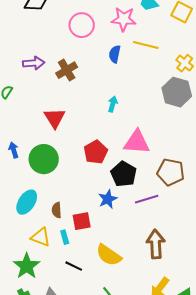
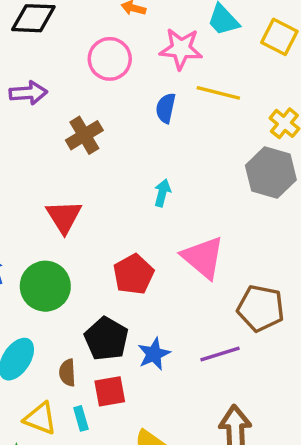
purple arrow: (34, 63) -> (28, 93), moved
pink triangle: (137, 142) -> (203, 257), turned 36
black pentagon: (124, 174) -> (106, 339), moved

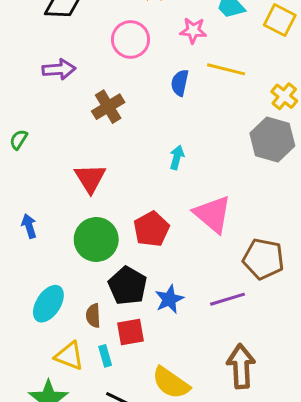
pink star: (181, 49) -> (193, 31), size x0.7
green circle: (45, 286) -> (96, 239), moved

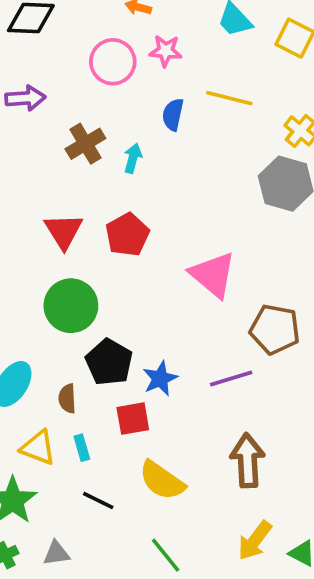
pink star: (193, 31) -> (166, 51), moved
cyan arrow: (177, 157) -> (133, 158), moved
red pentagon: (151, 229) -> (127, 235), moved
red square: (131, 332) -> (133, 419), moved

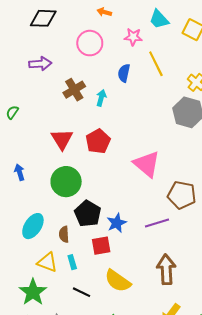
pink star: (166, 51) -> (133, 37), moved
yellow line: (229, 98) -> (156, 64), turned 50

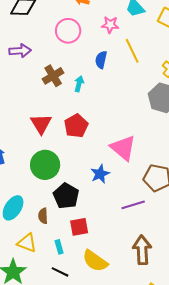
blue star: (117, 223) -> (100, 174), moved
cyan rectangle: (72, 262) -> (59, 247), moved

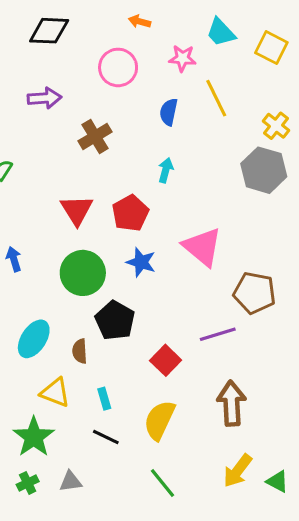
cyan arrow: (79, 84) -> (166, 170), moved
blue star: (100, 174) -> (141, 262), moved, turned -30
red square: (79, 227) -> (166, 360), moved, turned -36
yellow semicircle: (95, 261) -> (159, 420), turned 80

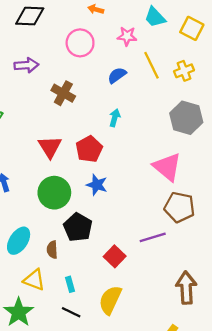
blue semicircle: (169, 112) -> (117, 75), turned 42
yellow cross: (276, 126) -> (184, 71), moved, turned 30
brown cross: (95, 136) -> (63, 93), turned -30
pink triangle: (202, 247) -> (167, 167), moved
brown arrow: (232, 403) -> (186, 288), moved

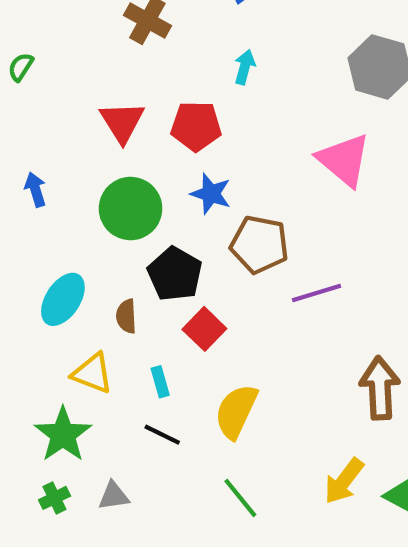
red pentagon: (89, 149) -> (196, 126), turned 30
brown pentagon: (180, 207) -> (259, 244), moved
red square: (115, 256) -> (204, 329), moved

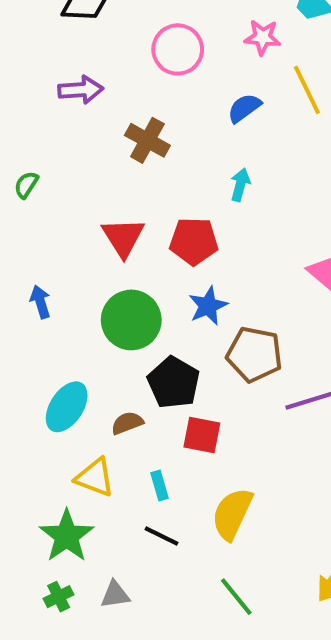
blue star: (211, 194) -> (208, 306), turned 30
brown semicircle: (126, 316) -> (127, 423), turned 72
red square: (204, 329) -> (202, 435), turned -33

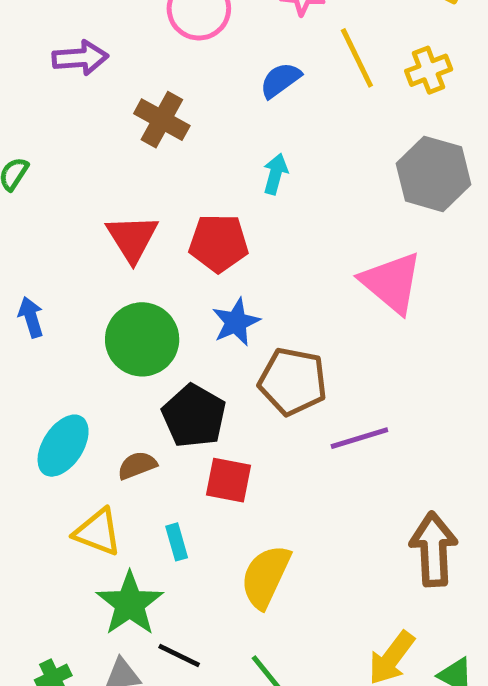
green star: (67, 536) -> (130, 604), moved
black line: (162, 536) -> (179, 656), moved

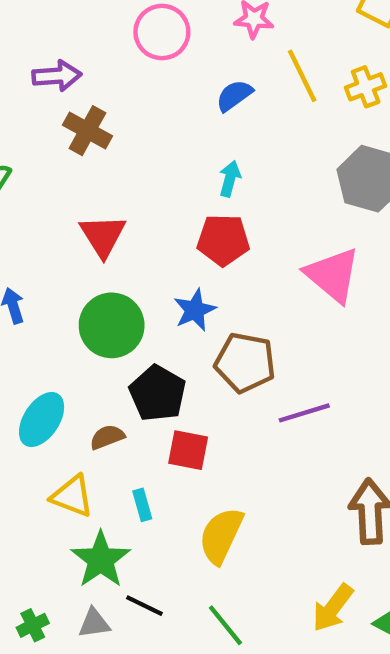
brown cross: (162, 120) -> (88, 131), moved
red pentagon: (219, 243) -> (223, 240), moved

